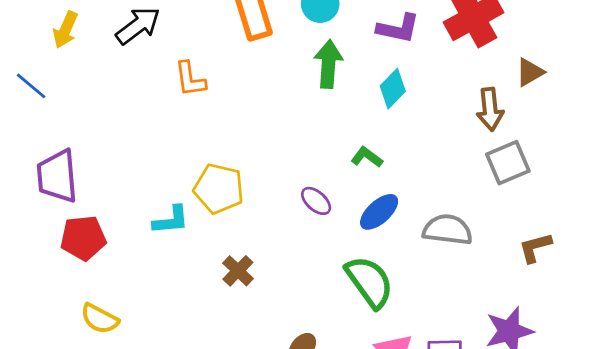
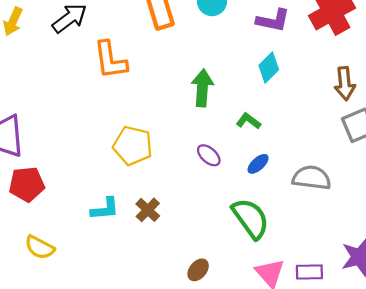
green arrow: (328, 64) -> (202, 88), moved
orange L-shape: (190, 79) -> (110, 60), size x1.4
blue ellipse: (379, 212) -> (258, 164), size x0.7
cyan L-shape: (171, 220) -> (105, 209), moved

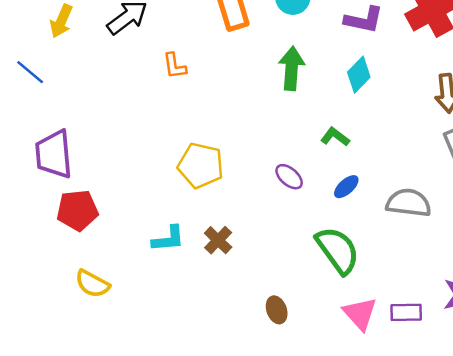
orange L-shape: (110, 60) -> (175, 66), size x0.6
green arrow: (202, 88) -> (292, 68), moved
brown ellipse: (198, 270) -> (277, 310), turned -60

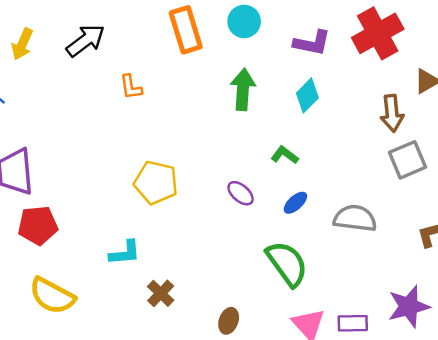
brown cross: (218, 240) -> (161, 293), moved
yellow semicircle: (92, 284) -> (52, 296), size x1.4
brown ellipse: (277, 310) -> (229, 321), turned 40

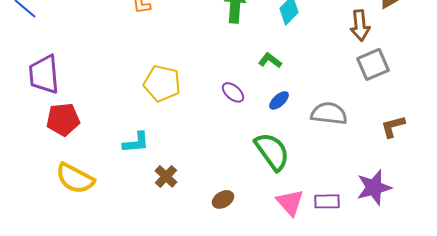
brown ellipse: (229, 321) -> (223, 199), turned 40

